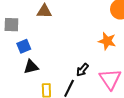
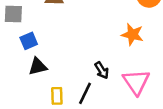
black arrow: (82, 70) -> (102, 70), turned -72

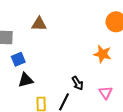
pink triangle: (136, 82) -> (106, 93), size x0.6

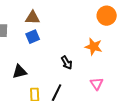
blue square: (18, 59) -> (33, 37), moved
black arrow: (78, 83) -> (67, 63), moved

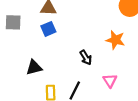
pink triangle: (97, 84) -> (110, 81), moved

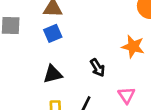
black triangle: (34, 67) -> (53, 74), moved

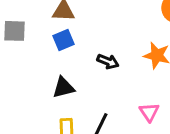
black arrow: (98, 68) -> (108, 62), moved, turned -36

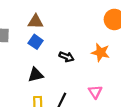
blue square: (63, 40) -> (36, 42), turned -32

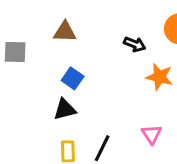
blue square: (36, 42) -> (73, 78), moved
black arrow: (66, 57) -> (135, 44), moved

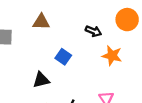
blue square: (73, 78) -> (63, 57), moved

